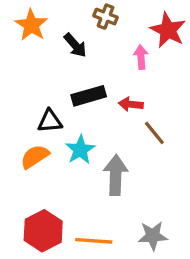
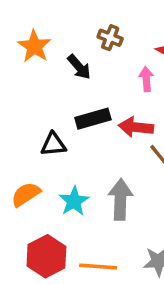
red arrow: (131, 104) -> (136, 127), size x1.4
cyan star: (80, 150) -> (74, 201), moved
orange semicircle: (35, 157) -> (26, 194), moved

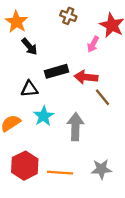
black arrow: (79, 67) -> (29, 47), moved
pink arrow: (146, 79) -> (93, 44), turned -147
cyan star: (74, 201) -> (44, 116), moved

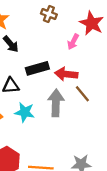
cyan star: (44, 116) -> (25, 112), turned -30
gray arrow: (75, 127) -> (56, 103), moved

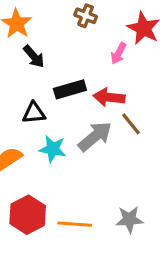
gray arrow: (56, 103) -> (95, 136), turned 48

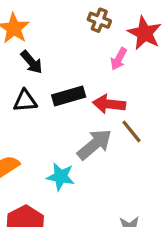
brown cross: (86, 16) -> (99, 20), moved
black triangle: (34, 113) -> (25, 101), moved
cyan star: (53, 149) -> (61, 177), moved

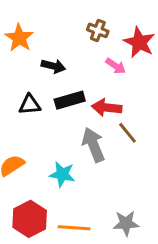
pink arrow: (119, 59) -> (116, 66), turned -84
black arrow: (32, 62) -> (53, 66), moved, turned -35
gray arrow: (94, 144) -> (93, 145), turned -72

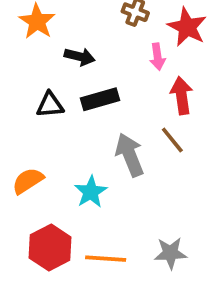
pink arrow: (116, 66) -> (157, 57), turned 48
red arrow: (107, 108) -> (182, 96), moved, turned 76
cyan star: (62, 174) -> (91, 192), turned 30

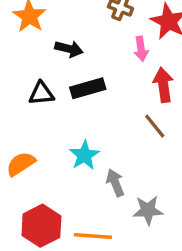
gray arrow: (130, 155) -> (115, 183), moved, size x0.7
cyan star: (91, 192) -> (84, 155), moved
gray star: (170, 253) -> (148, 210), moved

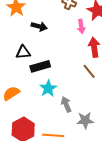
black rectangle: (88, 88) -> (40, 66), moved

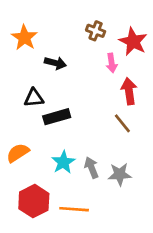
cyan star: (48, 88) -> (63, 162), moved
gray star: (85, 120) -> (120, 174), moved

